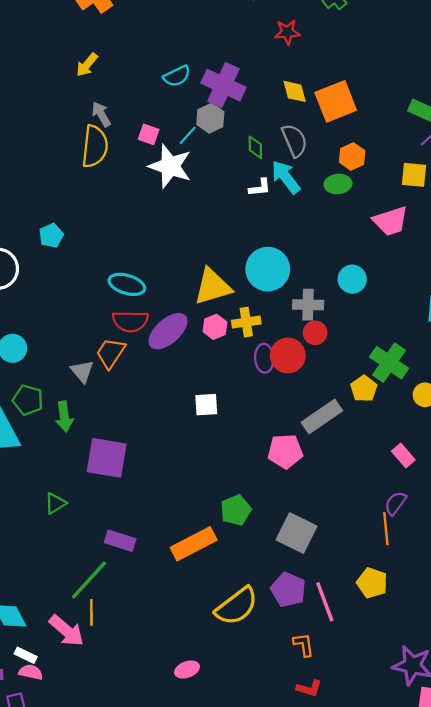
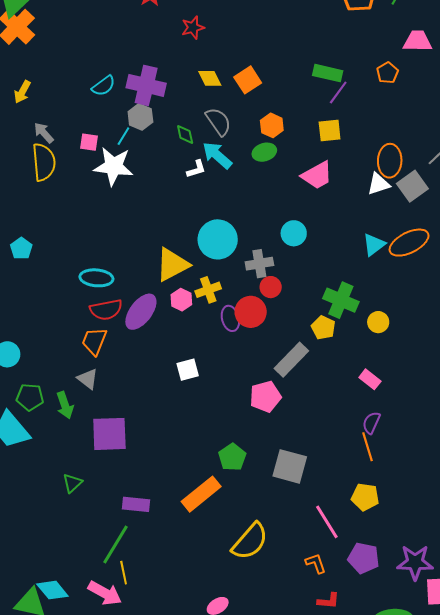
orange square: (336, 101) -> (248, 80), size x0.7
gray triangle: (82, 371) -> (88, 379), moved
purple pentagon: (288, 590) -> (364, 558), moved

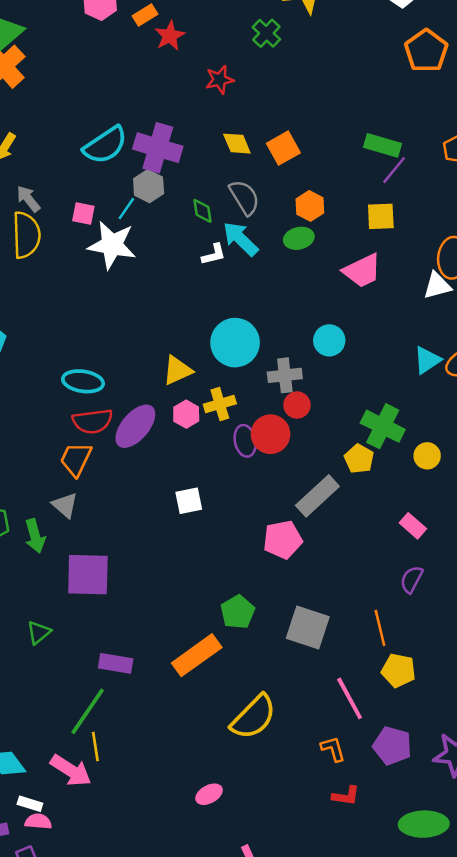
cyan semicircle: (104, 86) -> (105, 145), size x1.5
yellow triangle: (172, 265) -> (177, 370), size x0.7
orange line: (368, 447) -> (380, 628), moved

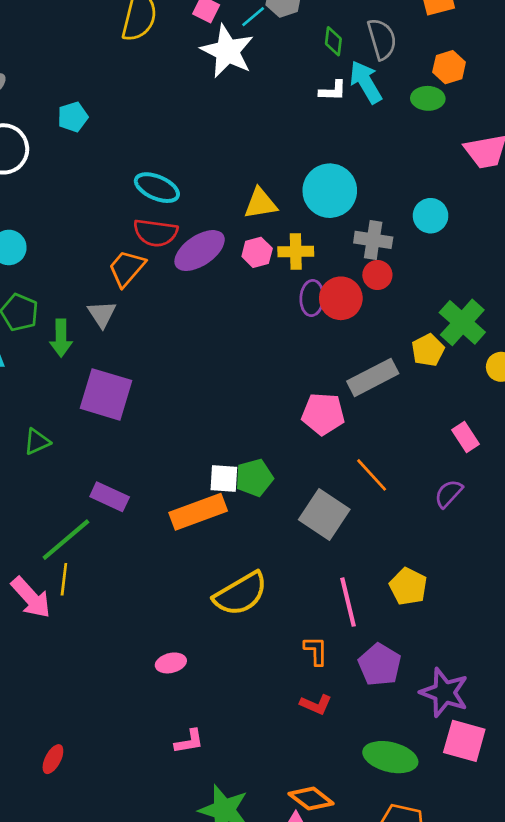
white square: (189, 501) -> (224, 478), moved
orange line: (380, 628) -> (372, 475), moved, turned -44

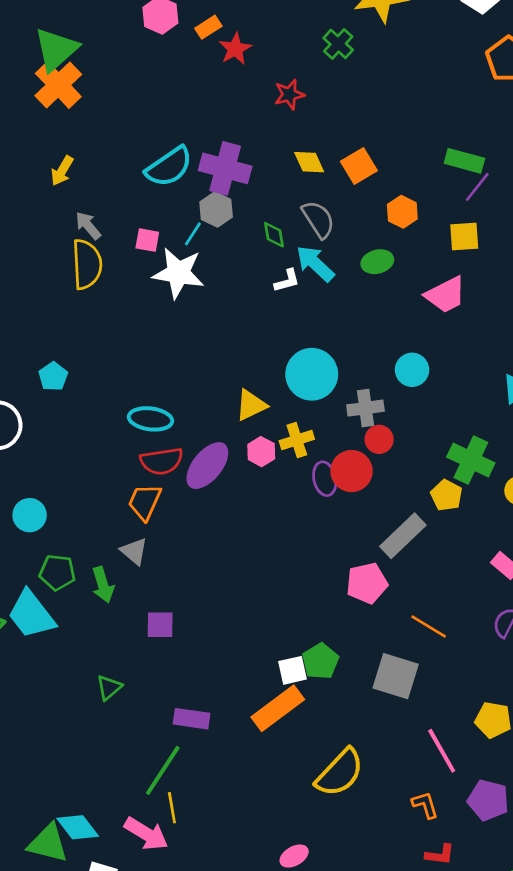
orange hexagon: (449, 67) -> (402, 212), moved
purple square: (106, 394) -> (160, 625), size x0.6

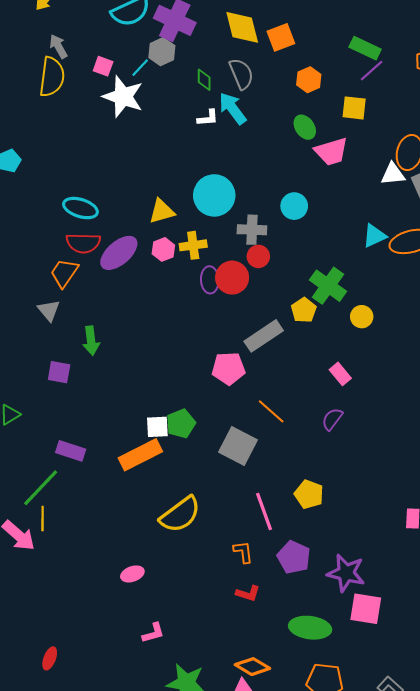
yellow diamond: (309, 162) -> (242, 27), size x1.5
green ellipse: (377, 262) -> (305, 127), moved, turned 60
green arrow: (103, 585) -> (91, 341), moved

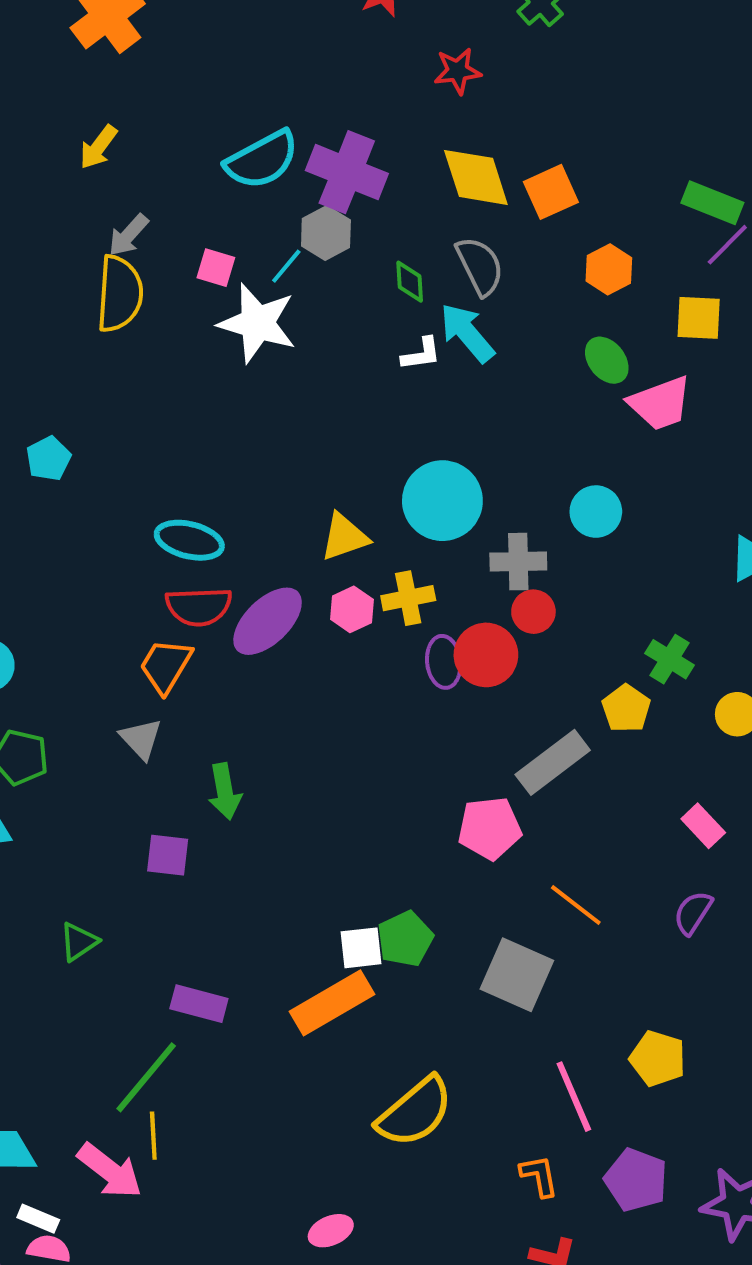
gray arrow: (58, 46) -> (128, 235), turned -105
green cross: (328, 286) -> (669, 659), size x0.7

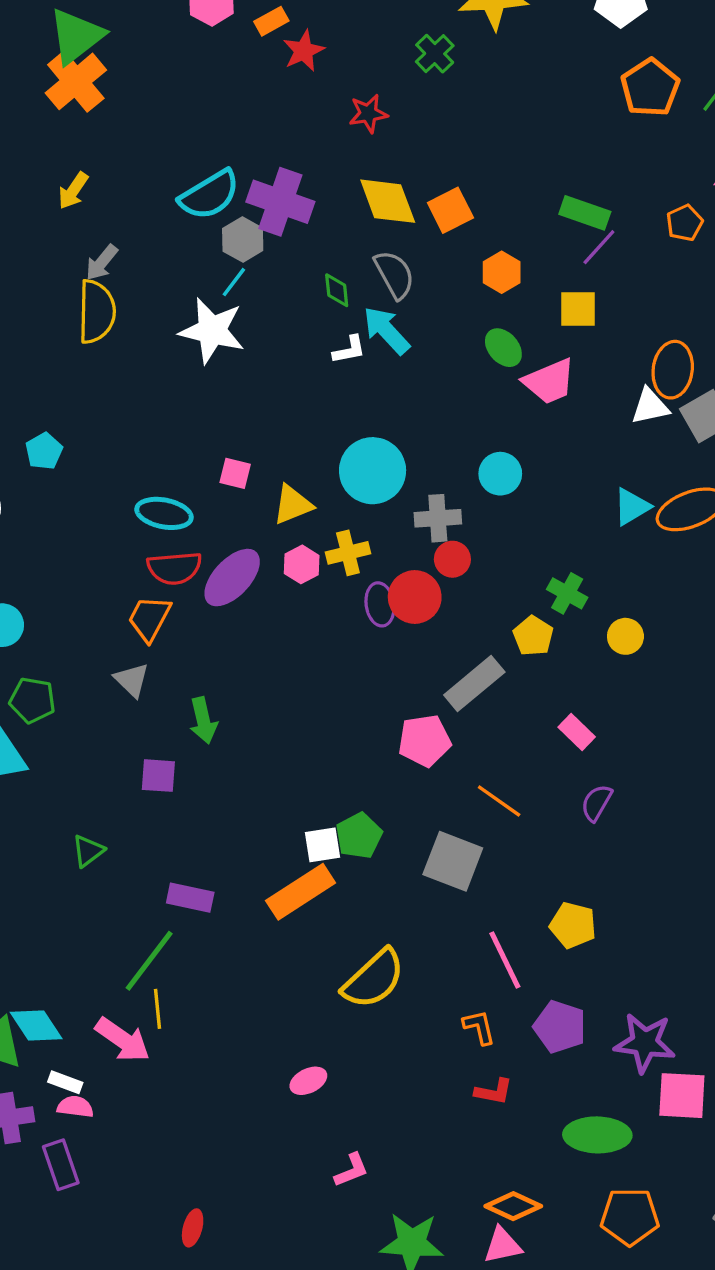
gray hexagon: (326, 233) -> (243, 240), moved
pink square: (216, 268) -> (235, 473), moved
pink rectangle: (703, 826) -> (577, 732), moved

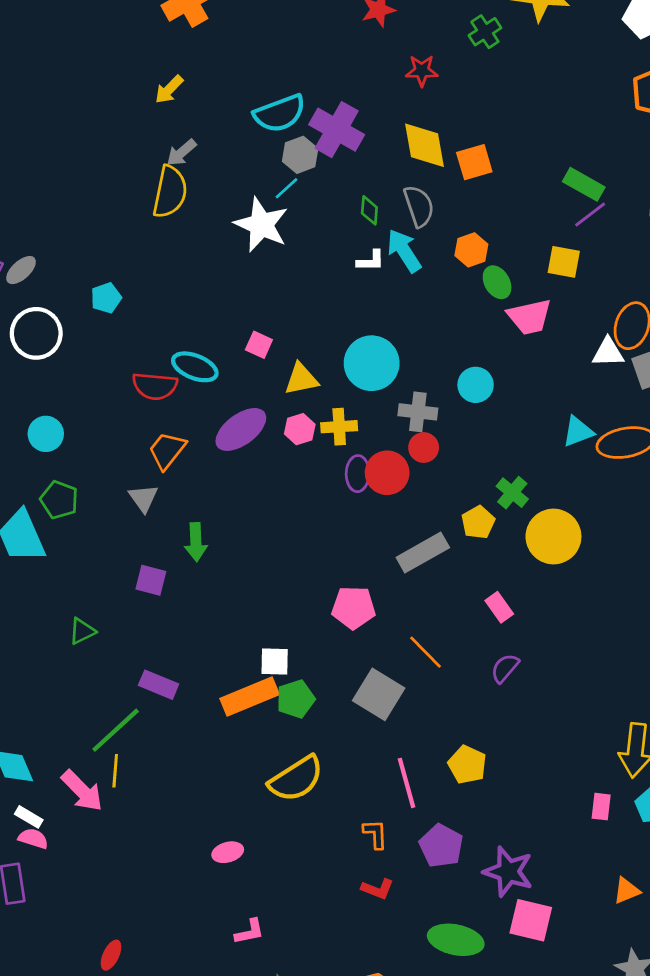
orange hexagon: (502, 272) -> (471, 250), moved
red semicircle: (174, 568) -> (155, 386), moved
yellow circle: (625, 636) -> (553, 537), size x1.8
pink pentagon: (424, 741) -> (354, 608), moved
green pentagon: (359, 836) -> (296, 699), moved

